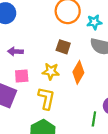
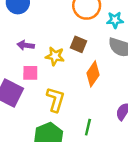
yellow star: (51, 71) -> (55, 56), moved
green line: (94, 119) -> (88, 127), moved

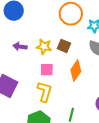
yellow star: (55, 56) -> (44, 47), moved
pink square: (30, 73) -> (47, 70), moved

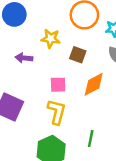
yellow star: (44, 47) -> (51, 39), moved
orange diamond: (76, 71) -> (94, 84), turned 30

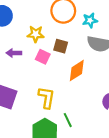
pink square: (58, 85) -> (43, 57), moved, turned 32
green line: (91, 139) -> (68, 120), moved, turned -32

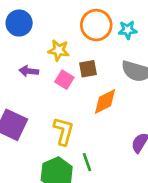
cyan star: (90, 20) -> (128, 30), moved
brown square: (61, 46) -> (88, 69), turned -32

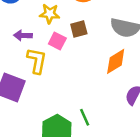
orange diamond: (105, 102) -> (116, 61), moved
yellow L-shape: (64, 131) -> (37, 61), moved

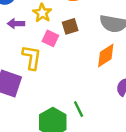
yellow star: (50, 14) -> (42, 13), turned 30
purple arrow: (23, 35) -> (16, 24), moved

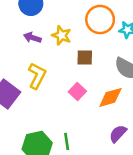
yellow star: (42, 13) -> (61, 35), turned -30
pink square: (50, 38) -> (77, 92), moved

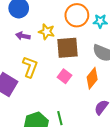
brown square: (85, 57) -> (68, 48), size x1.6
orange diamond: (110, 97) -> (92, 78), turned -30

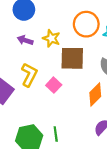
pink square: (64, 76) -> (54, 85), moved

